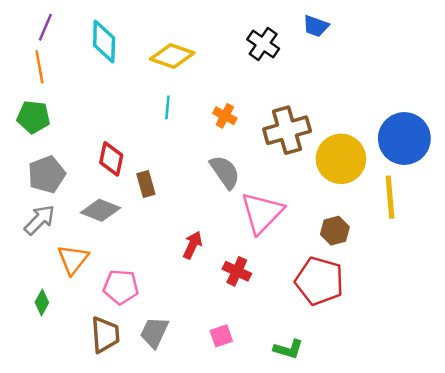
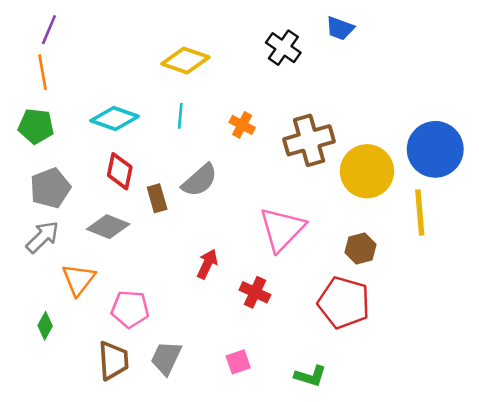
cyan diamond: (104, 42) -> (115, 118), moved, turned -72
gray semicircle: (225, 172) -> (200, 180), moved, turned 84

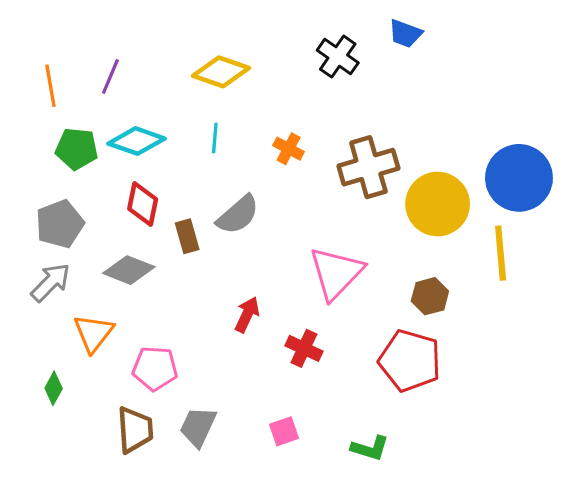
purple line: (49, 30) -> (110, 77), moved
green pentagon: (36, 126) -> (77, 149), moved

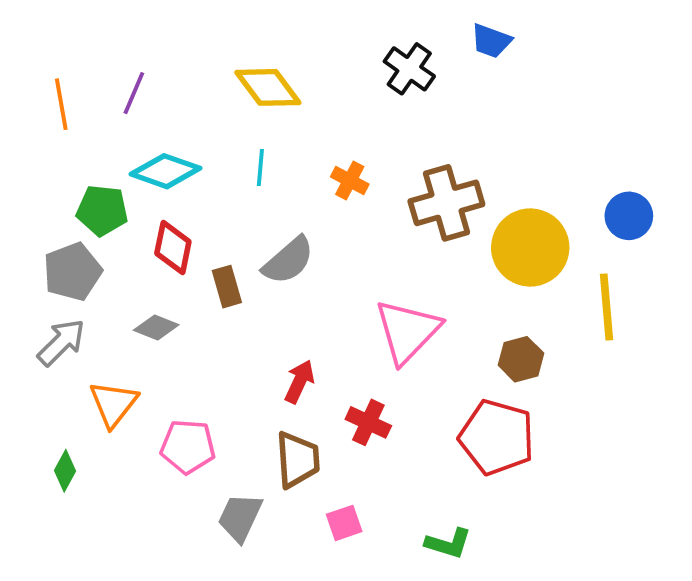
yellow diamond: (221, 72) -> (268, 87), turned 34
green pentagon: (77, 149) -> (102, 210), moved
blue circle: (519, 178) -> (629, 216), size x0.6
gray diamond: (129, 270) -> (156, 328), size x0.7
brown trapezoid: (135, 430) -> (298, 460), moved

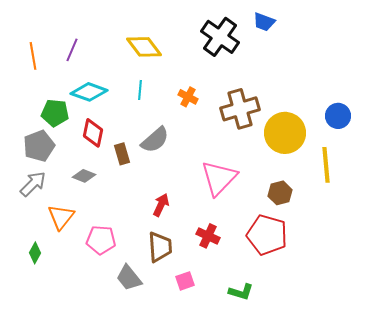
black cross: (409, 69) -> (220, 37), size x1.4
red cross: (368, 422) -> (208, 236), moved
gray trapezoid: (240, 517) -> (129, 278), turned -64

